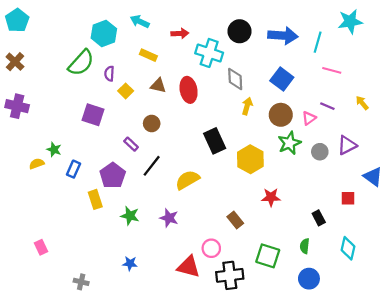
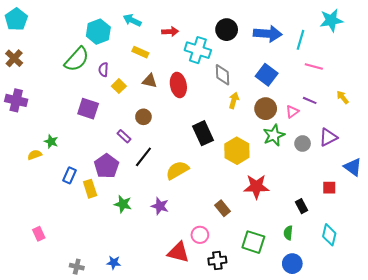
blue rectangle: (74, 169) -> (70, 175), moved
red star: (271, 197) -> (256, 187), size x1.4
blue star: (130, 263) -> (114, 263), moved
black cross: (230, 275) -> (217, 261), size x0.7

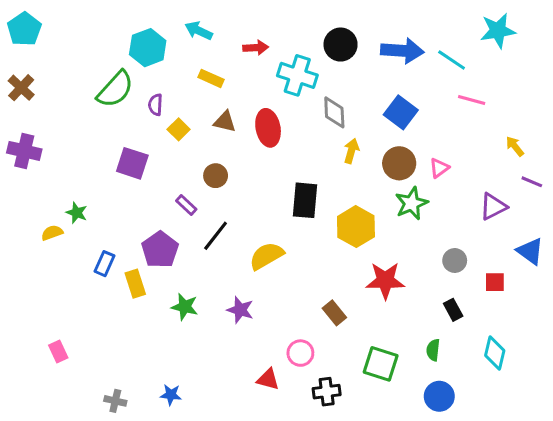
cyan line: (300, 40) -> (452, 60), turned -72
purple line: (310, 100) -> (532, 182), moved
black rectangle: (203, 133) -> (305, 200), turned 30
gray circle: (303, 144) -> (455, 260), moved
red triangle: (178, 252) -> (268, 379), size x0.7

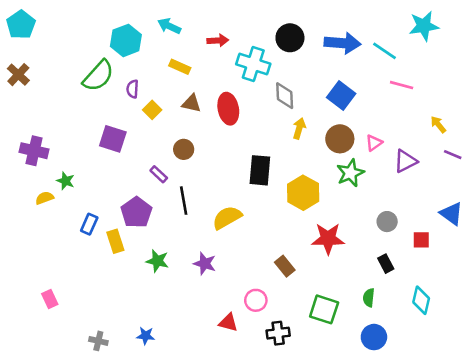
purple cross: (24, 151) -> (34, 151), moved
purple triangle: (493, 207) -> (405, 161), moved
black line: (216, 236) -> (184, 201), turned -48

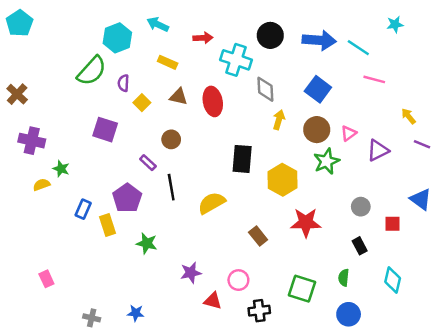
cyan star: (424, 26) -> (395, 24), size x0.6
brown cross: (18, 75) -> (17, 94), moved
purple star: (205, 264) -> (191, 273), moved, turned -30
brown rectangle: (285, 266) -> (258, 236), moved

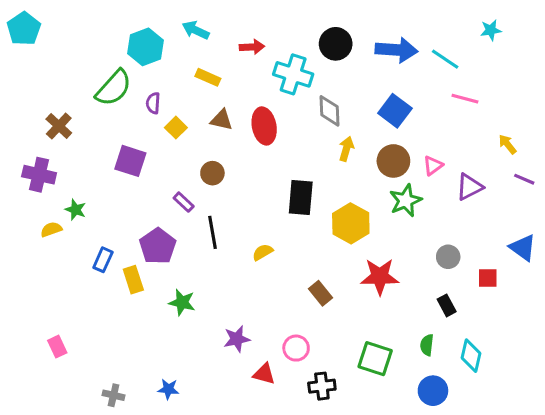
brown cross: (17, 94) -> (59, 126), moved
yellow semicircle: (212, 203) -> (263, 252), size x0.6
cyan diamond: (393, 280) -> (471, 356), moved

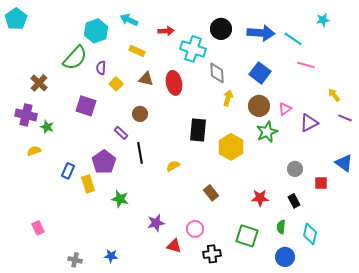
green star: (76, 210) -> (47, 127), moved
red star: (380, 277) -> (260, 198), moved, size x0.7

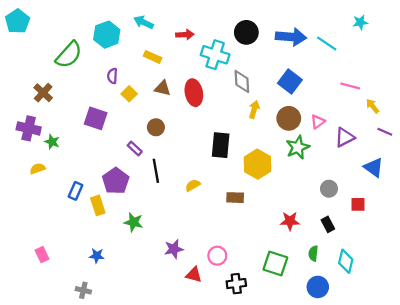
green semicircle: (75, 58) -> (69, 55), moved
pink line: (306, 65) -> (350, 86), moved
blue triangle: (344, 163) -> (374, 167), moved
brown rectangle: (211, 193) -> (235, 198), moved, turned -49
blue star: (111, 256) -> (97, 256), moved

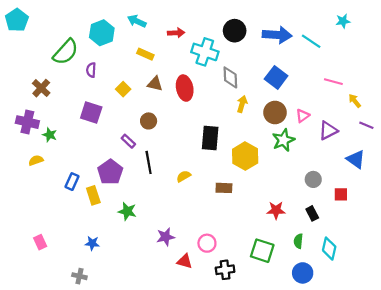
purple semicircle: (112, 76) -> (91, 70), moved

